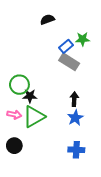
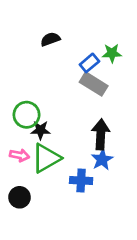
black semicircle: (47, 19) -> (50, 39), moved
black arrow: (74, 99) -> (101, 134), size x1.5
blue cross: (76, 150) -> (81, 181), moved

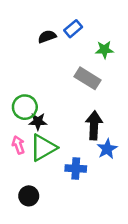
blue rectangle: (89, 63) -> (73, 29), moved
pink arrow: (20, 155) -> (18, 145), turned -120
blue star: (102, 160) -> (107, 149), moved
black circle: (20, 197) -> (29, 196), moved

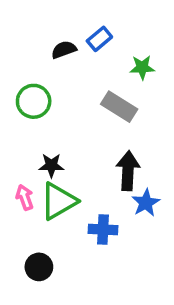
green circle: (25, 107) -> (34, 101), moved

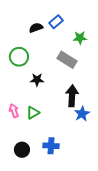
black star: (51, 165) -> (37, 80), moved
green triangle: (58, 201) -> (33, 113), size x0.6
blue cross: (103, 230) -> (51, 146), moved

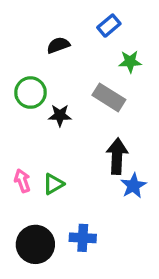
blue rectangle: (56, 22) -> (109, 26), moved
black star: (37, 80) -> (60, 115), moved
black circle: (22, 150) -> (35, 244), size x1.5

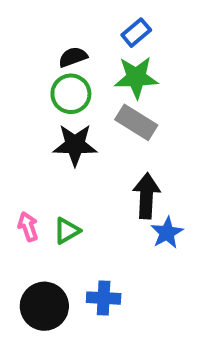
green star: (130, 62) -> (136, 77), moved, size x1.5
green circle: (30, 93) -> (71, 94), moved
black star: (60, 115) -> (75, 145), size x1.5

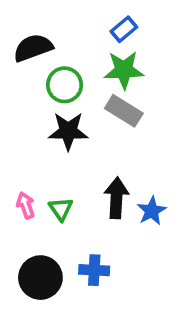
black semicircle: (73, 57) -> (33, 48), moved, size x1.5
black arrow: (146, 196) -> (116, 198), moved
green triangle: (67, 231) -> (61, 209), turned -35

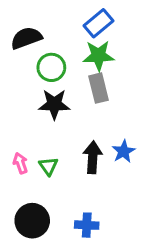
blue rectangle: (124, 29) -> (99, 23), size x1.4
gray rectangle: (124, 111) -> (99, 88), turned 44
blue star: (152, 211) -> (124, 151), moved
blue cross: (94, 270) -> (87, 225), moved

